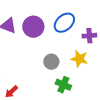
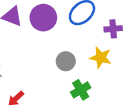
green cross: (63, 85) -> (81, 90), turned 35

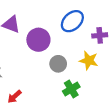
purple circle: (43, 18) -> (38, 40), moved

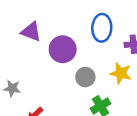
blue ellipse: (72, 21) -> (102, 28), turned -45

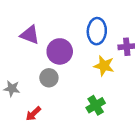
yellow star: (121, 73) -> (104, 66), moved
gray circle: (85, 77) -> (49, 78), moved

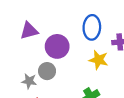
purple triangle: (30, 35) -> (29, 31), turned -36
gray star: (12, 89) -> (29, 81), moved

